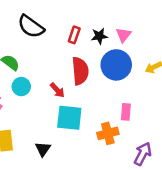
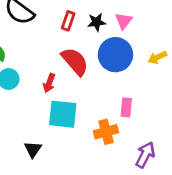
red semicircle: (80, 71) -> (75, 61), turned -36
red arrow: (57, 90) -> (49, 83), turned 63

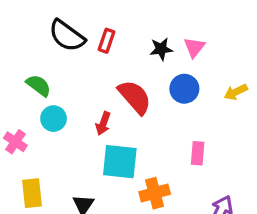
red rectangle: (68, 21) -> (107, 41), moved
blue circle: (115, 55) -> (184, 89), size x0.7
orange cross: (106, 132) -> (155, 193), moved

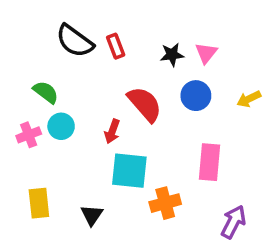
red rectangle: (107, 41) -> (116, 46), turned -40
pink cross: (15, 142) -> (29, 135), moved, turned 35
pink rectangle: (198, 153) -> (210, 162), size x1.5

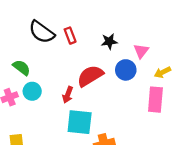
pink triangle: (206, 53) -> (141, 51), moved
red semicircle: (145, 104) -> (90, 76), turned -80
pink rectangle: (210, 162) -> (155, 100), moved

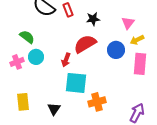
black star: (109, 41) -> (93, 19), moved
blue circle: (126, 70) -> (116, 50), moved
yellow arrow: (163, 72) -> (137, 40), moved

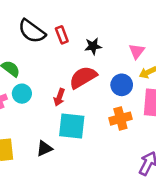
orange cross: (97, 102) -> (120, 119), moved
black triangle: (54, 109) -> (44, 148), moved, turned 32

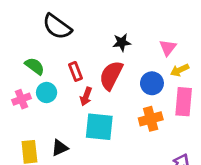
red rectangle: (62, 35) -> (76, 71), moved
red semicircle: (83, 77) -> (111, 75), turned -32
black triangle: (44, 148) -> (60, 148), moved

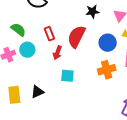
black star: (122, 42) -> (93, 12), moved
cyan square: (99, 127) -> (67, 76), size x0.6

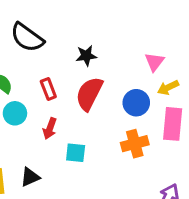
black star: (93, 12) -> (86, 56), moved
red arrow: (57, 53) -> (50, 128), moved

